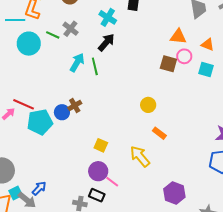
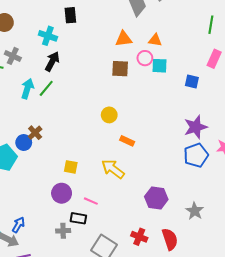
pink circle: (184, 56) -> (145, 58), moved
green line: (95, 66) -> (46, 88), turned 66
purple circle: (98, 171) -> (62, 193), moved

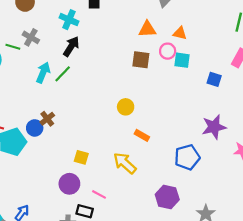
blue pentagon: (196, 155) -> (187, 157), moved

